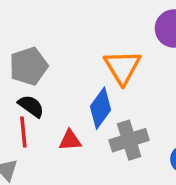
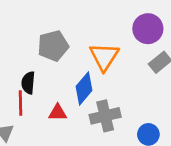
gray pentagon: (29, 66) -> (53, 46), moved
black semicircle: (31, 106) -> (28, 83), turned -125

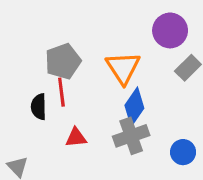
blue diamond: (84, 88) -> (134, 107), moved
red line: (21, 103) -> (61, 92), moved

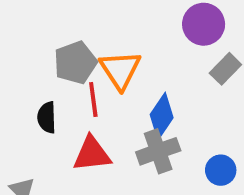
orange triangle: (123, 68) -> (120, 70), moved
red line: (61, 92) -> (93, 99), moved
red triangle: (76, 137) -> (92, 154), size x1.5

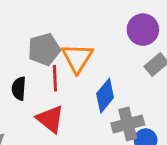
gray cross: (158, 151) -> (128, 124), moved
red triangle: (92, 154) -> (50, 119), turned 40

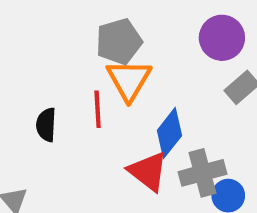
gray pentagon: (44, 49) -> (119, 41), moved
red triangle: (50, 119) -> (148, 171), moved

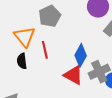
orange triangle: (129, 80) -> (25, 37), moved

